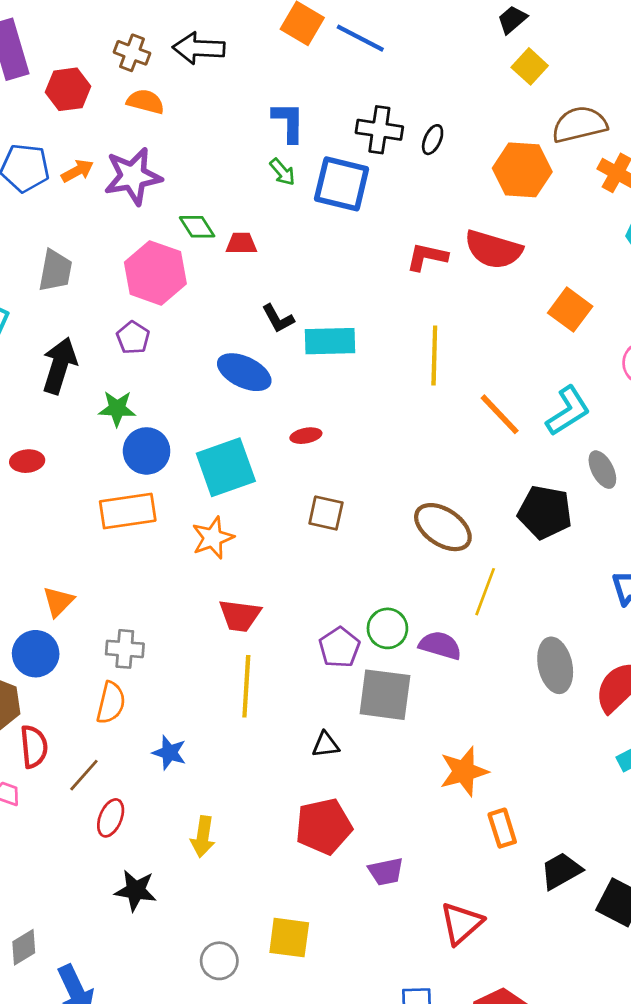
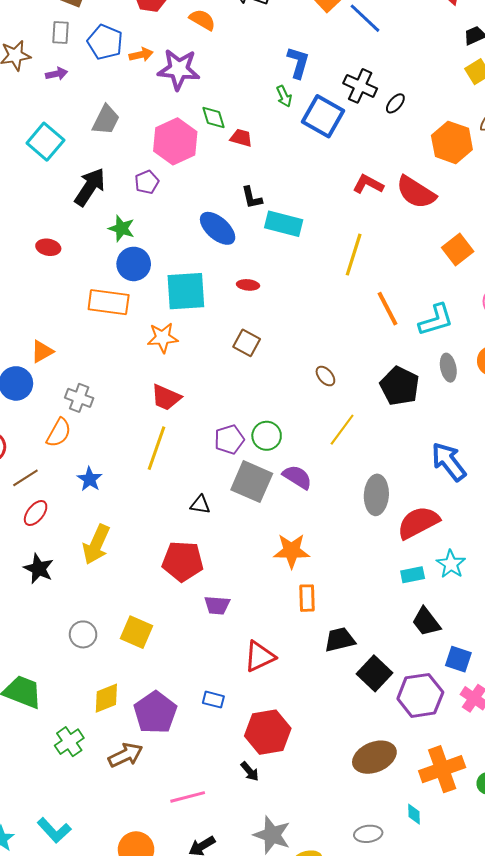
brown ellipse: (443, 527) -> (325, 376), size x0.5
purple semicircle: (440, 645) -> (297, 477), moved
yellow arrow: (203, 837) -> (96, 544), size x1.4

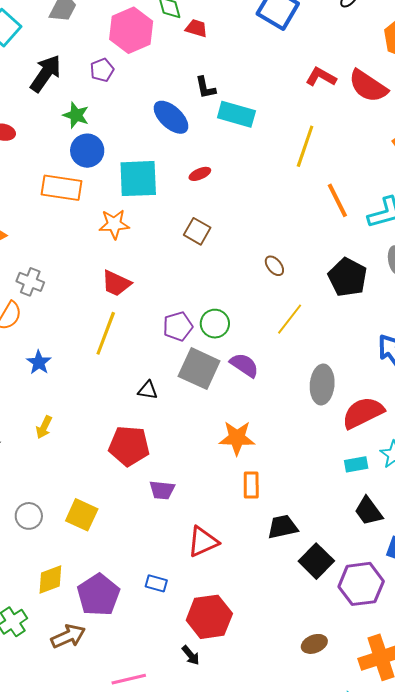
red ellipse: (248, 285) -> (200, 174), turned -30
yellow arrow: (96, 544) -> (44, 427), size x0.6
brown ellipse: (374, 757) -> (314, 644), size x0.6

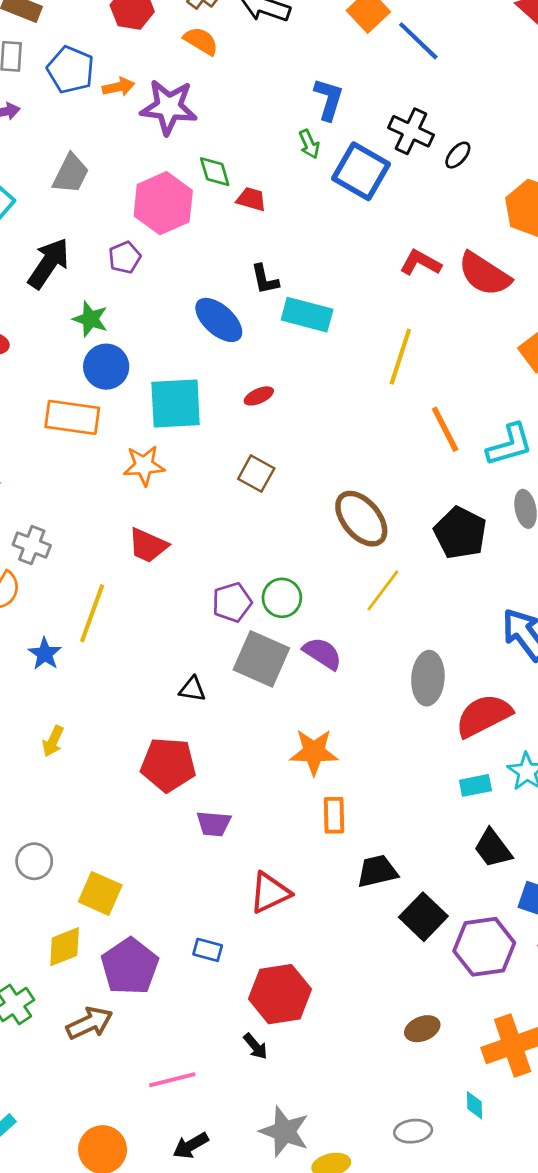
brown ellipse: (274, 266) -> (361, 519), size x2.0
yellow line: (106, 333) -> (92, 613), moved
yellow square: (82, 515) -> (100, 893), moved

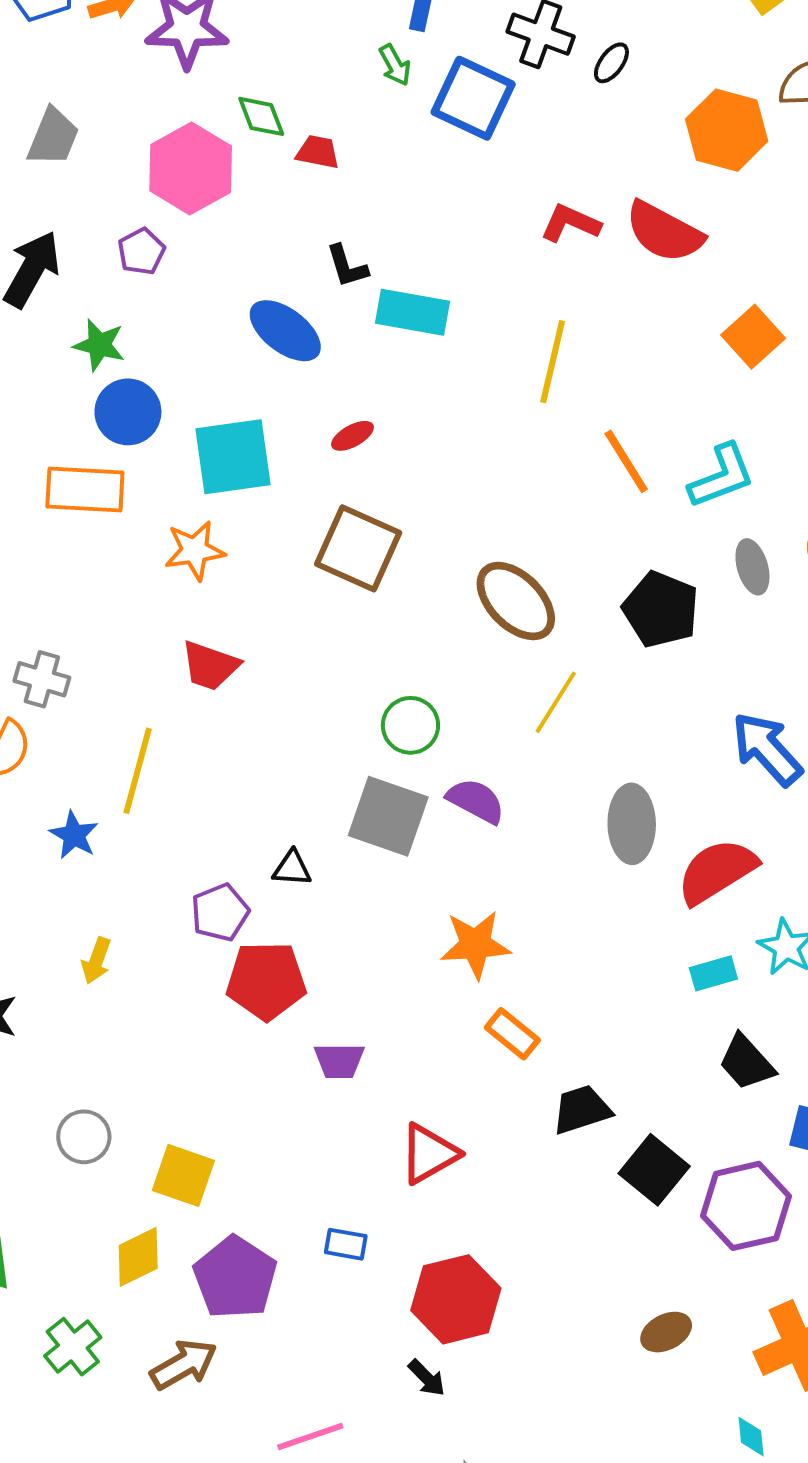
brown square: (256, 474) -> (358, 548), size x1.6
purple pentagon: (232, 602) -> (220, 912), moved
orange rectangle: (334, 815) -> (512, 1034), turned -45

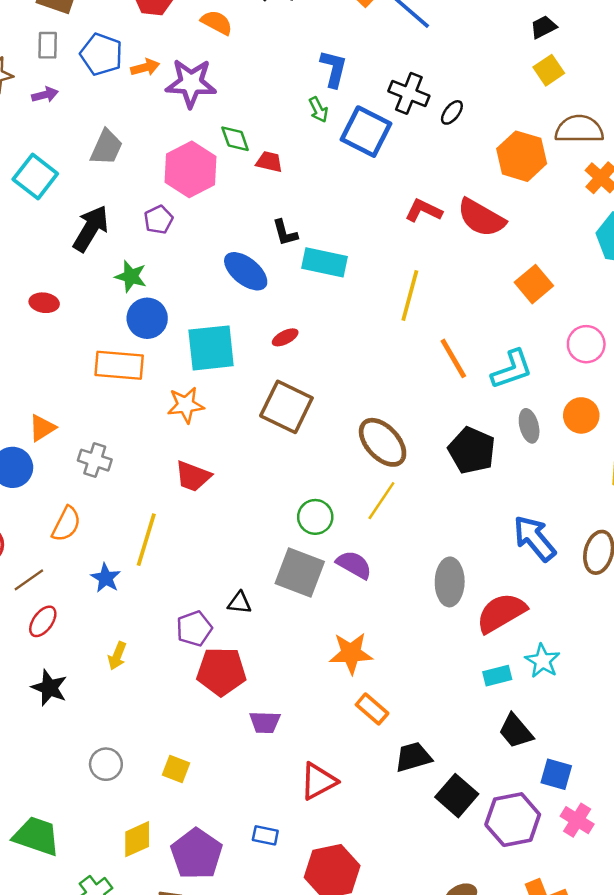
gray cross: (42, 679) -> (95, 460), moved
yellow line: (556, 702) -> (381, 501), moved
yellow square: (183, 1175) -> (176, 769), moved, size x0.7

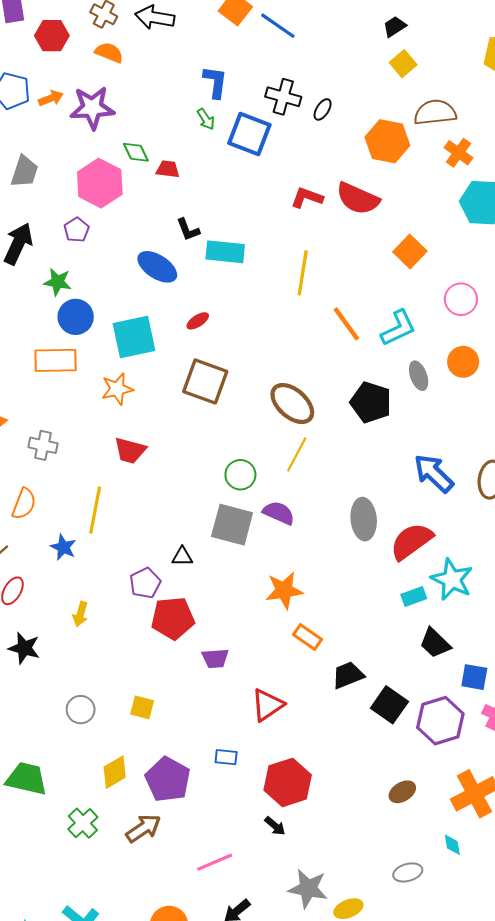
cyan star: (542, 661) -> (452, 579), size x1.4

